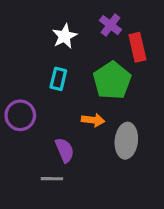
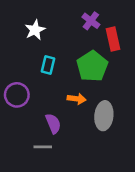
white star: (65, 36) -> (35, 30), moved

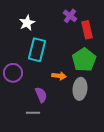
cyan rectangle: (48, 65) -> (37, 50), size x1.6
green pentagon: (92, 66) -> (84, 60), moved

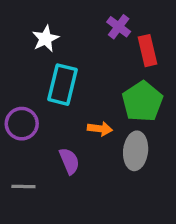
gray line: (33, 113) -> (23, 187), moved

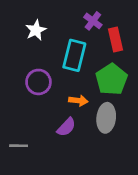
cyan rectangle: (63, 85) -> (74, 55), moved
purple circle: (22, 124) -> (38, 82), moved
purple semicircle: (69, 161) -> (66, 127), moved, turned 66

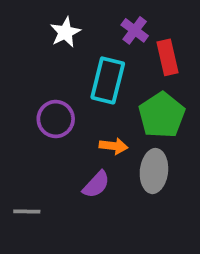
white star: (36, 30) -> (65, 32), moved

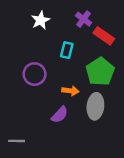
red rectangle: (167, 57) -> (104, 36), turned -42
cyan rectangle: (108, 80) -> (67, 50), size x0.6
gray line: (27, 211) -> (17, 141), moved

